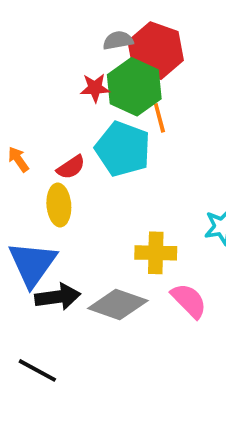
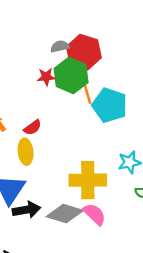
cyan pentagon: (123, 149) -> (110, 105), moved
yellow cross: (156, 253) -> (88, 180), size x1.4
pink semicircle: (189, 301) -> (94, 214), moved

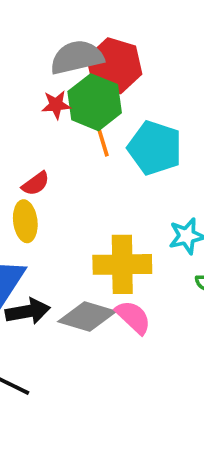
gray semicircle: (60, 46) -> (77, 57), size x1.8
orange line: (88, 95) -> (103, 142), moved

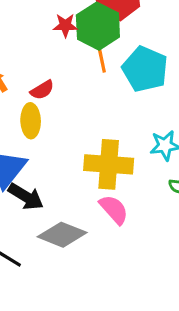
black arrow: (28, 311) -> (26, 197), turned 36
gray diamond: (87, 317) -> (62, 235), moved

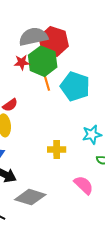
yellow cross: (109, 164) -> (57, 150), size x0.6
pink semicircle: (114, 209) -> (84, 185), moved

